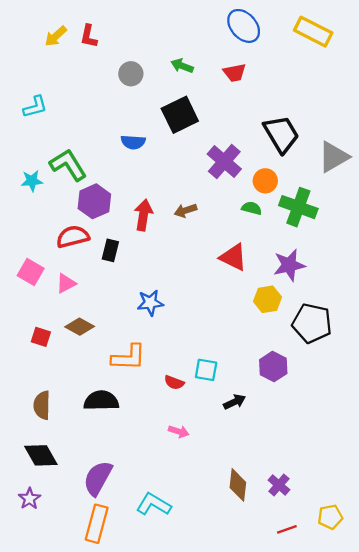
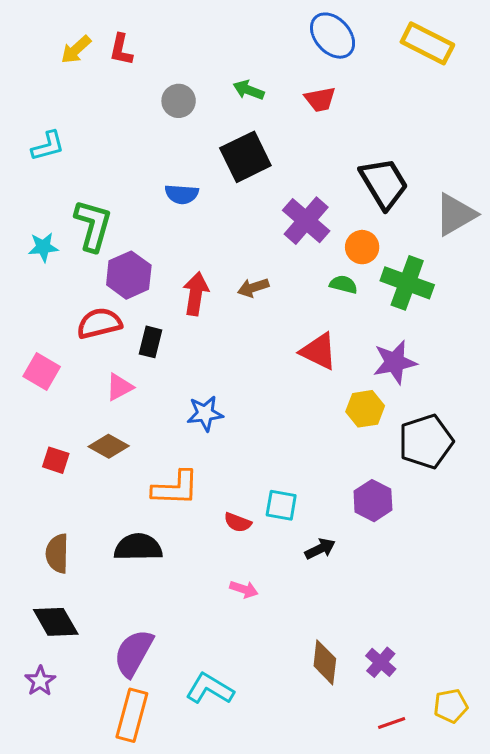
green L-shape: (68, 165) -> (93, 225), turned 48
pink triangle: (66, 283) -> (119, 387), moved
black pentagon: (312, 323) -> (426, 441), turned -30

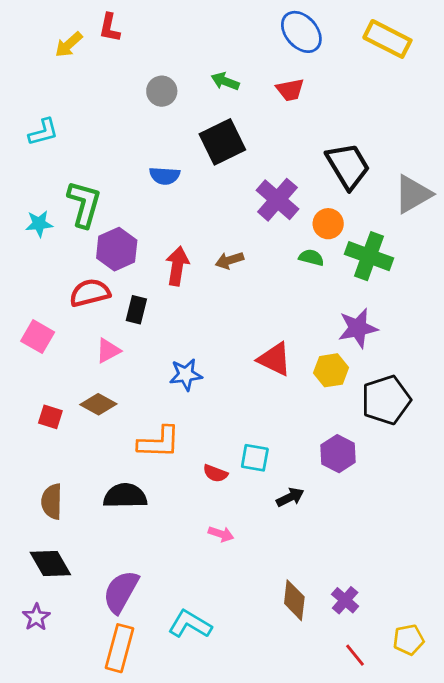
red L-shape: (121, 50) -> (110, 28), moved
red triangle: (319, 351) -> (275, 359), moved
red line: (392, 723) -> (355, 655), turned 70

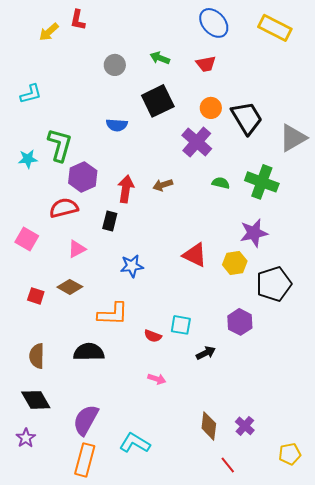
orange circle: (328, 224) -> (211, 108), moved
black rectangle: (136, 310) -> (110, 221), moved
red line: (355, 655) -> (228, 465), moved

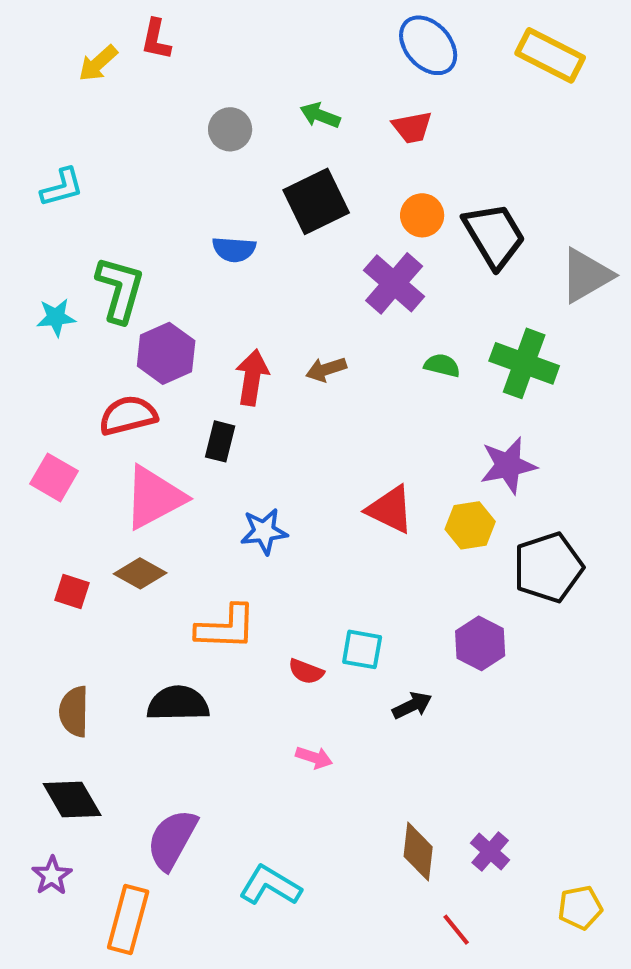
pink triangle: (77, 249) -> (154, 497), size x1.8
orange rectangle: (85, 460) -> (128, 920), moved

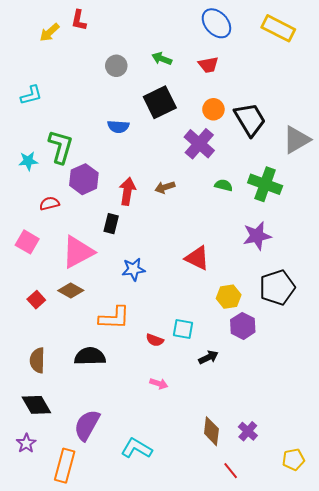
red semicircle: (128, 415) -> (49, 203), moved, size x0.7
yellow hexagon: (470, 525) -> (229, 297), moved
red square: (72, 591) -> (36, 300), turned 30

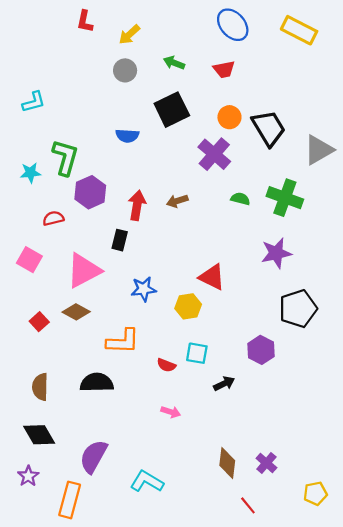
yellow arrow: (49, 32) -> (129, 35), moved
yellow hexagon: (229, 297) -> (188, 306), moved

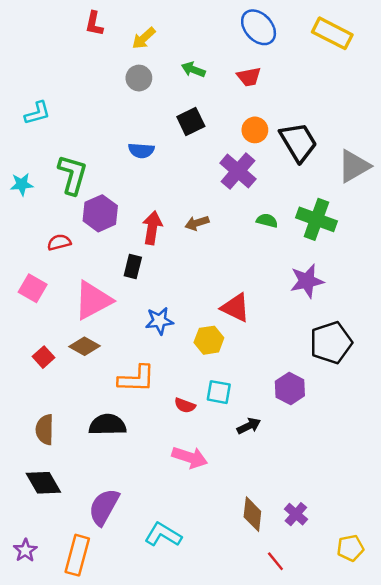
black square: (172, 110) -> (191, 122), size x0.7
cyan star: (30, 173) -> (22, 184), moved
pink arrow: (171, 412) -> (190, 457), size x1.6
purple star: (28, 476) -> (25, 550), moved

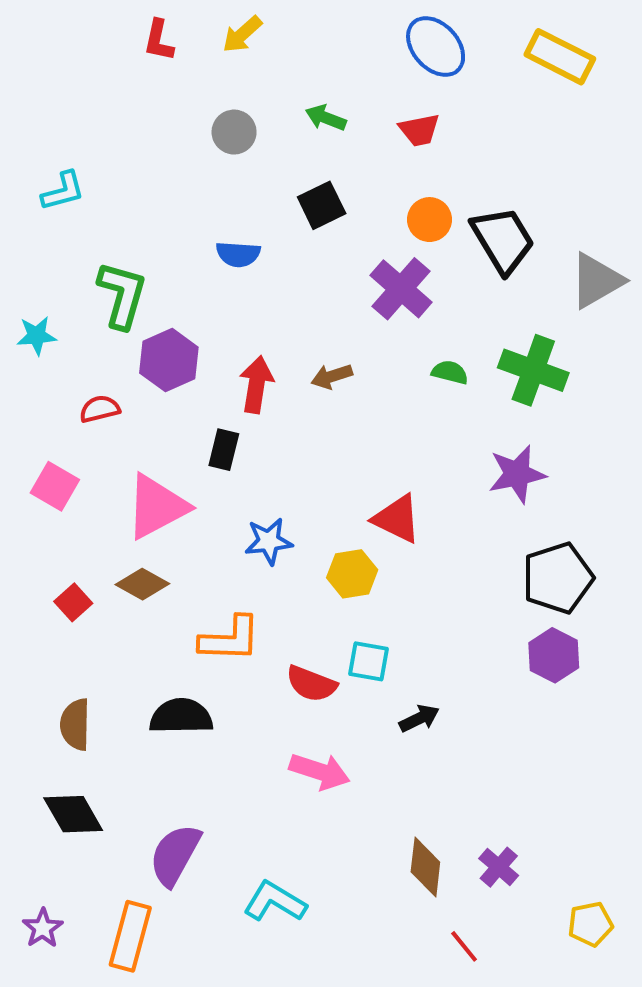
yellow arrow: (144, 38) -> (242, 34), moved
cyan star: (22, 184) -> (37, 336), moved
purple hexagon: (290, 388) -> (554, 655), moved
red semicircle: (185, 405) -> (311, 684), size x1.4

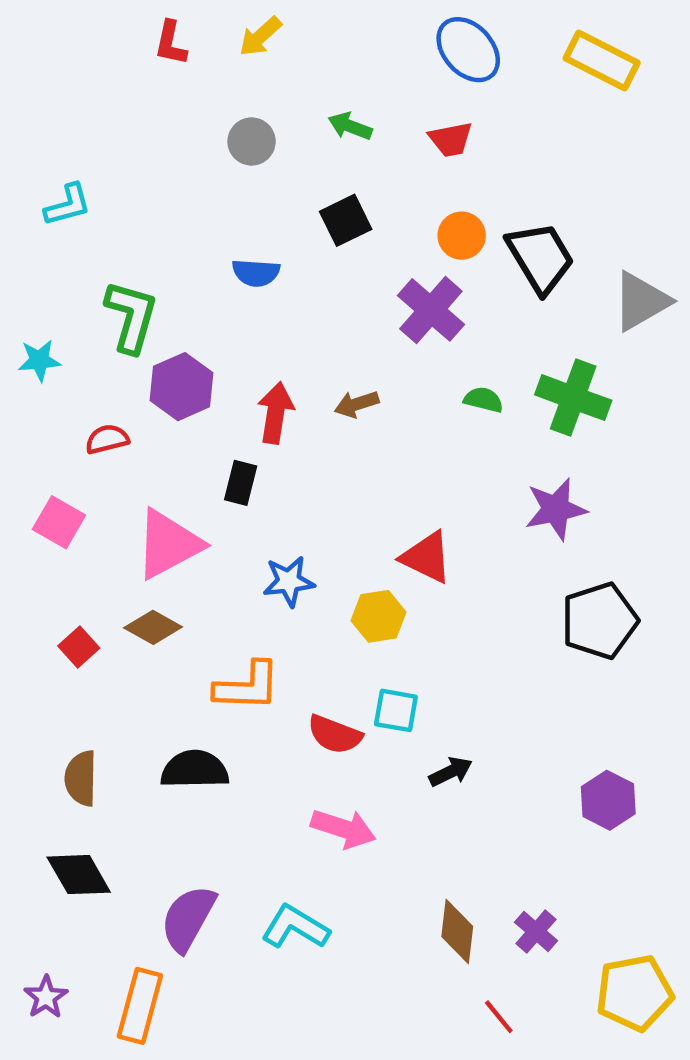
purple hexagon: (554, 655) -> (608, 800), moved
cyan L-shape: (275, 902) -> (295, 927), moved
yellow pentagon: (590, 924) -> (634, 993), size x1.6

